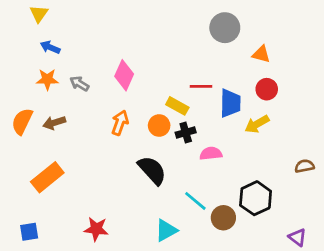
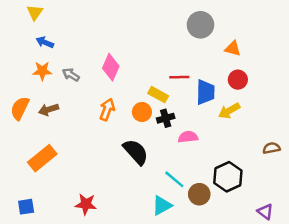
cyan triangle: (166, 230) -> (162, 205), moved

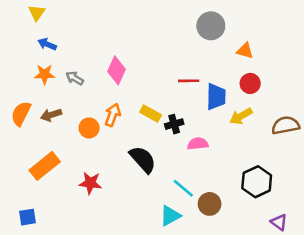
yellow rectangle: (158, 95) -> (151, 114), moved
orange circle: (142, 112) -> (89, 128), moved
brown semicircle: (271, 148) -> (285, 125), moved, size x1.5
black hexagon: (228, 177) -> (257, 182), moved
red star: (86, 204) -> (90, 183), moved

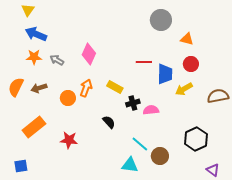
blue arrow: (47, 44) -> (36, 34), size x1.5
black cross: (174, 124) -> (133, 103), moved
black semicircle: (143, 159) -> (109, 122), size x0.6
cyan triangle: (170, 216) -> (130, 165), turned 36

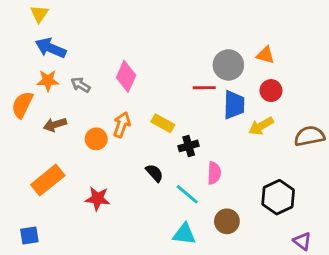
gray circle: (161, 20) -> (228, 65), moved
orange semicircle: (16, 87) -> (22, 105), moved
pink semicircle: (151, 110) -> (214, 173), moved, turned 98
cyan line: (140, 144) -> (187, 194), moved

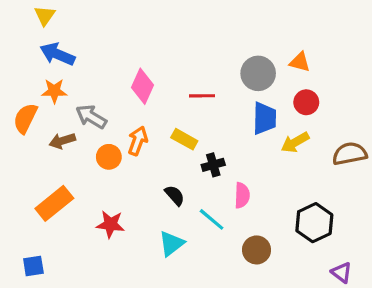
gray arrow: (81, 85) -> (91, 117), moved, size x1.4
red line: (204, 88) -> (202, 96), moved
cyan triangle: (184, 234) -> (171, 244), moved, turned -45

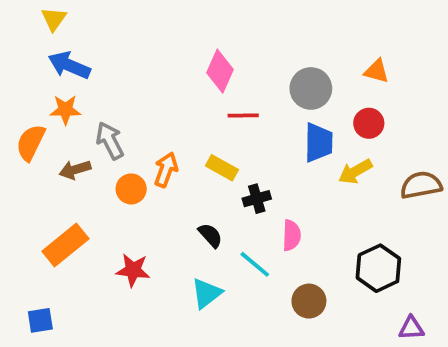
orange triangle: (300, 62) -> (377, 71), moved
pink diamond: (143, 86) -> (220, 71), moved
gray arrow: (91, 117) -> (110, 141), turned 32
purple triangle: (342, 272) -> (411, 328), turned -40

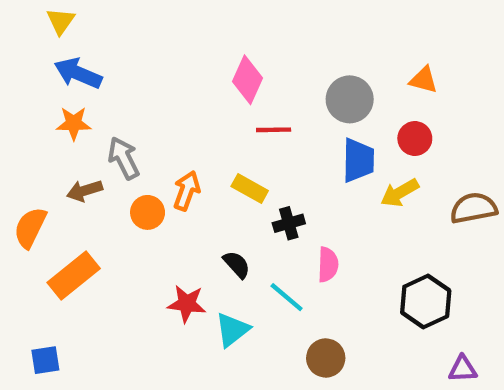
orange semicircle: (31, 143) -> (30, 228), moved
red star: (133, 270) -> (187, 304), moved
brown circle: (309, 301) -> (326, 358), moved

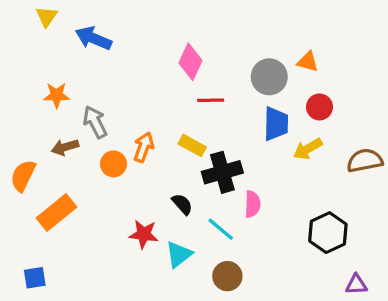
blue arrow: (78, 73) -> (93, 38), moved
orange triangle: (424, 80) -> (308, 62), moved
black cross: (289, 223) -> (222, 172), size x1.6
brown circle: (326, 358) -> (227, 276), moved

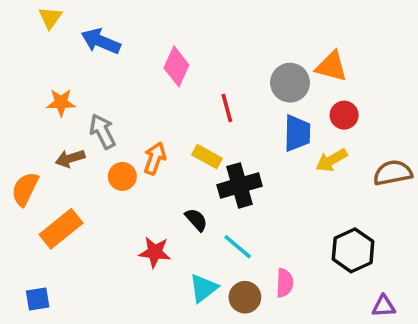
pink diamond: (191, 62) -> (176, 66), moved
orange triangle: (308, 62) -> (331, 66), size x1.4
red line: (211, 100) -> (227, 108), turned 76
pink semicircle: (252, 204) -> (285, 283), moved
cyan triangle: (179, 254) -> (203, 288), moved

